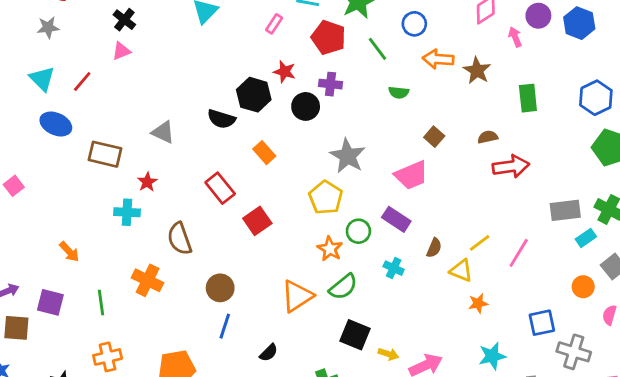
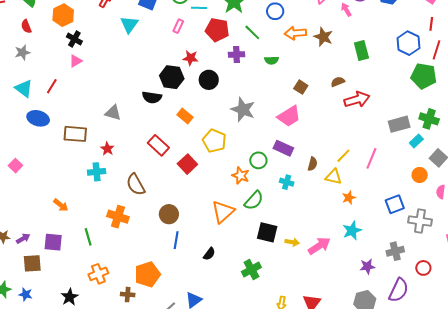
purple cross: (330, 84) -> (237, 55), moved
yellow pentagon: (326, 198) -> (214, 141), moved
cyan star: (492, 356) -> (352, 231), moved

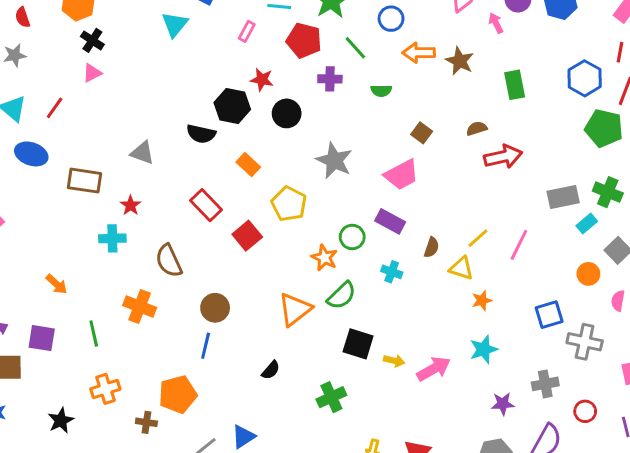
blue line: (176, 240) -> (206, 346), moved

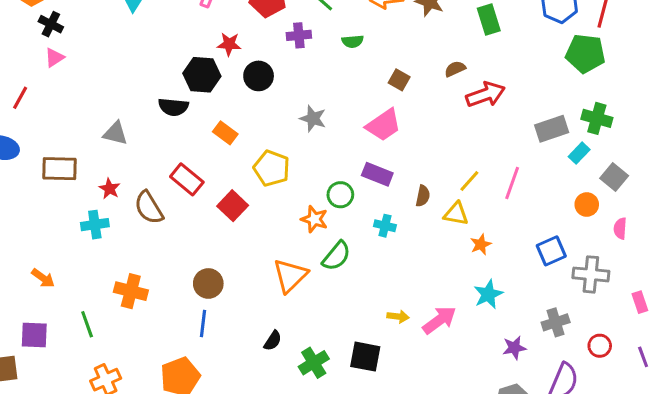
gray star: (334, 161) -> (313, 119), size x0.7
brown semicircle: (169, 261) -> (149, 208), moved
black square: (358, 344) -> (365, 357), moved
green cross: (331, 397) -> (314, 363), moved

